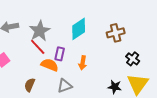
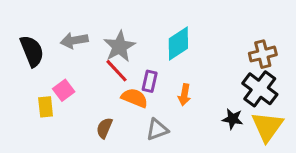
brown cross: (116, 33) -> (263, 54), moved
black cross: (133, 59) -> (260, 89), size x1.6
black star: (115, 87) -> (233, 119), moved

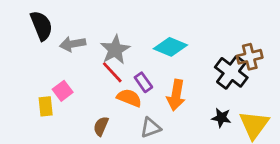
cyan diamond: (178, 44) -> (170, 47), turned 56
black semicircle: (32, 51) -> (41, 26), moved
purple rectangle: (150, 81) -> (143, 82), turned -48
black cross: (260, 89) -> (231, 72), moved
orange arrow: (184, 95) -> (176, 95), size x1.5

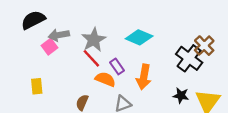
black semicircle: (41, 26) -> (33, 20), turned -95
brown cross: (250, 57) -> (204, 46), turned -30
pink square: (63, 91) -> (50, 47), moved

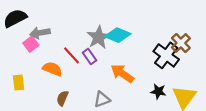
gray star: (94, 40) -> (99, 37), moved
purple rectangle: (117, 66) -> (90, 57), moved
orange arrow: (144, 77) -> (122, 73), turned 115
orange semicircle: (105, 79) -> (52, 69), moved

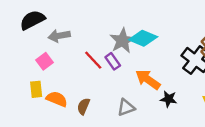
pink square: (31, 44) -> (45, 61), moved
orange semicircle: (52, 69) -> (57, 99), moved
black star: (158, 91) -> (169, 99), moved

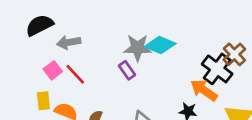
gray star: (122, 41) -> (138, 48), turned 30
red line: (93, 60) -> (75, 74), moved
orange arrow: (148, 80) -> (204, 90), moved

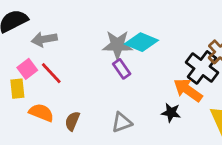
purple rectangle: (127, 70) -> (122, 69), moved
yellow rectangle: (43, 101) -> (17, 89), moved

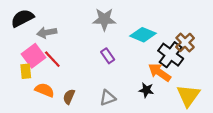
cyan diamond: (141, 42) -> (143, 35), moved
gray star: (117, 45) -> (104, 19), moved
pink square: (27, 69) -> (33, 56), size x1.5

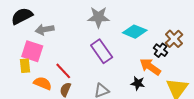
black cross: (171, 55) -> (161, 50), size x0.6
pink square: (33, 56) -> (32, 51), turned -35
purple rectangle: (108, 56) -> (102, 51), size x1.6
red line: (52, 59) -> (63, 71), moved

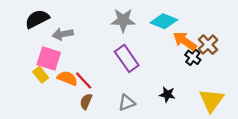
cyan diamond: (135, 32) -> (164, 21), moved
yellow rectangle: (25, 66) -> (41, 75), turned -32
orange arrow: (150, 67) -> (185, 41), moved
orange semicircle: (43, 83) -> (67, 78), moved

